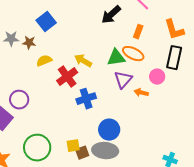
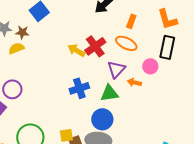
green triangle: (116, 58) -> (109, 93), moved
yellow semicircle: (44, 61) -> (16, 48), moved
red cross: (67, 77) -> (95, 46), moved

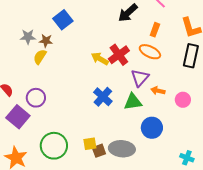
yellow semicircle: (16, 48) -> (40, 57), turned -35
pink circle: (150, 66) -> (183, 100), moved
blue cross: (79, 88) -> (103, 97), turned -30
blue circle: (102, 119) -> (152, 128), moved

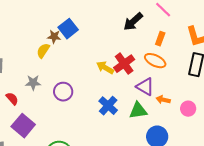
gray star: (28, 37) -> (33, 83), moved
brown star: (46, 41) -> (54, 37), moved
yellow semicircle: (40, 57) -> (43, 51), moved
purple triangle: (140, 78) -> (145, 87), turned -42
purple circle: (36, 98) -> (63, 92), moved

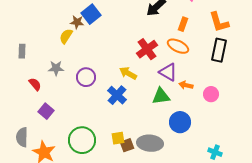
yellow arrow: (105, 68) -> (128, 73), moved
blue cross: (108, 106) -> (117, 95), moved
purple square: (23, 126) -> (46, 111), size x0.7

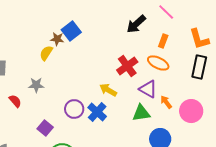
purple circle: (86, 77) -> (74, 109), moved
orange arrow: (186, 85) -> (166, 102), turned 40
pink circle: (211, 94) -> (191, 111), size x1.5
purple square: (46, 111) -> (45, 128), moved

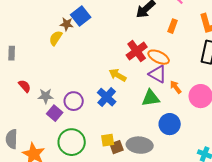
orange ellipse: (158, 63) -> (159, 57), moved
gray star: (36, 85) -> (46, 96), moved
purple circle: (74, 109) -> (74, 101), moved

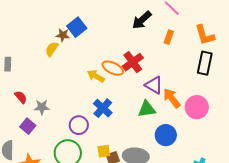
orange ellipse: (159, 57) -> (113, 68), moved
yellow arrow: (118, 75) -> (96, 76), moved
orange arrow: (176, 87) -> (172, 98), size x1.5
purple circle: (74, 101) -> (79, 125), moved
purple square: (55, 113) -> (28, 126), moved

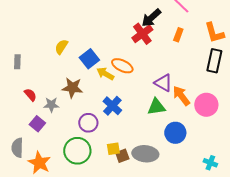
blue square: (77, 27) -> (89, 59), moved
brown star: (63, 35) -> (72, 88), moved, size x1.5
red cross: (133, 62) -> (142, 34), moved

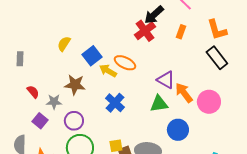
black rectangle: (214, 61) -> (217, 58), turned -50
purple circle: (88, 123) -> (74, 121), moved

